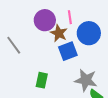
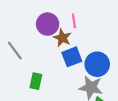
blue circle: (89, 33) -> (97, 64), moved
green rectangle: (42, 80) -> (36, 81), moved

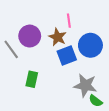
purple circle: (48, 24) -> (30, 36), moved
blue circle: (97, 64) -> (90, 45), moved

